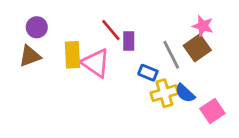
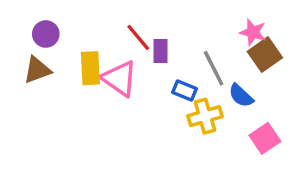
brown square: (197, 48) -> (265, 55), moved
blue semicircle: (185, 93) -> (241, 96), moved

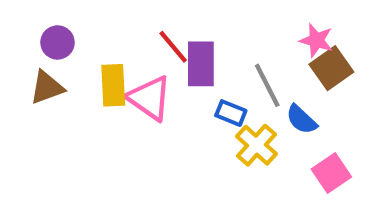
purple rectangle: (160, 51) -> (201, 64), size x1.5
yellow cross: (205, 116) -> (256, 145), turned -32

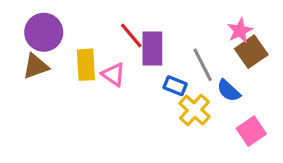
pink star: (316, 40) -> (240, 31), turned 30
purple circle: (57, 42) -> (44, 32), size x1.5
pink triangle: (150, 98) -> (113, 74), size x0.7

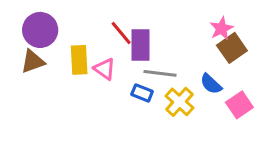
gray line: (203, 65) -> (160, 73), moved, turned -56
blue rectangle: (175, 86) -> (142, 93), moved
pink square: (251, 131) -> (239, 105), moved

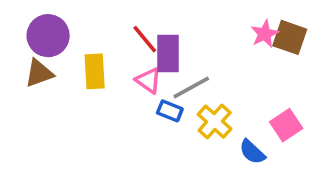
brown square: (232, 48) -> (290, 37), moved, turned -36
pink triangle: (105, 69) -> (148, 80), moved
gray line: (160, 73) -> (191, 88), turned -36
blue semicircle: (211, 84) -> (252, 152), moved

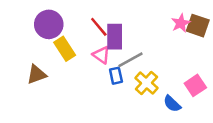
purple circle: (48, 36) -> (49, 24), moved
yellow rectangle: (95, 71) -> (65, 49), turned -30
brown triangle: (39, 73) -> (37, 74), moved
blue rectangle: (170, 111) -> (116, 76), turned 56

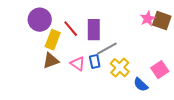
red line: (99, 27) -> (71, 29), moved
yellow rectangle: (65, 49) -> (53, 40), turned 54
pink triangle: (101, 55) -> (78, 64), moved
brown triangle: (37, 74) -> (51, 61), moved

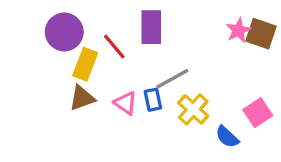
purple rectangle: (94, 30) -> (151, 27), moved

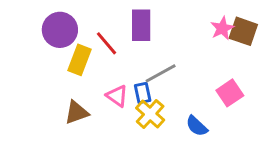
brown triangle: (82, 98) -> (76, 112), moved
yellow cross: (193, 109) -> (150, 114), moved
pink square: (258, 113) -> (230, 93), moved
blue semicircle: (227, 137) -> (197, 126), moved

